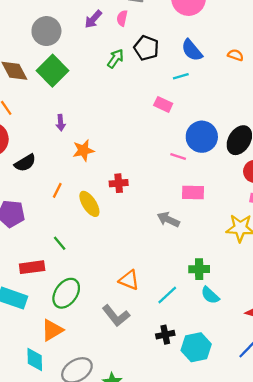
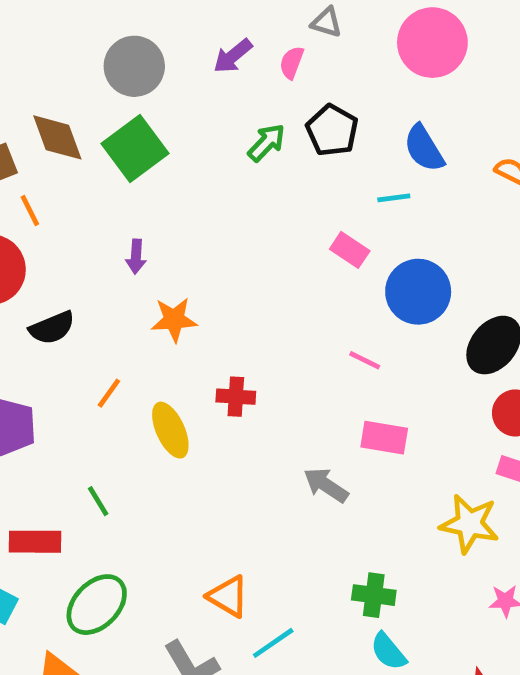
blue circle: (202, 137) -> (418, 292), moved
cyan line: (167, 295) -> (273, 643), moved

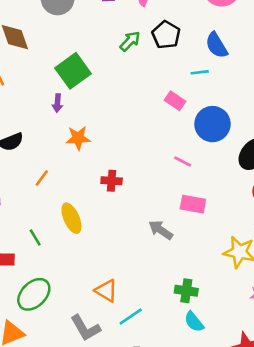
green square: (135, 149) -> (73, 71), moved
yellow ellipse: (170, 430) -> (71, 218), moved

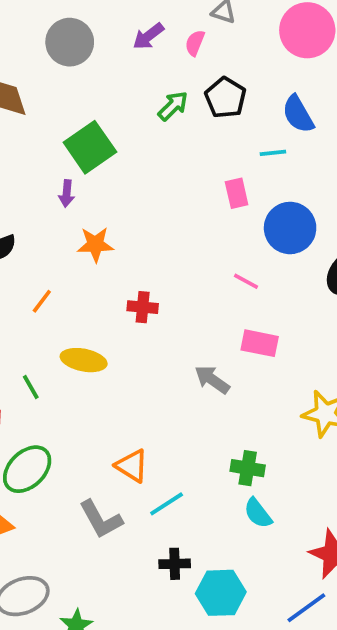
pink rectangle: (175, 101) -> (237, 193), turned 42
yellow ellipse: (71, 218) -> (84, 360), turned -56

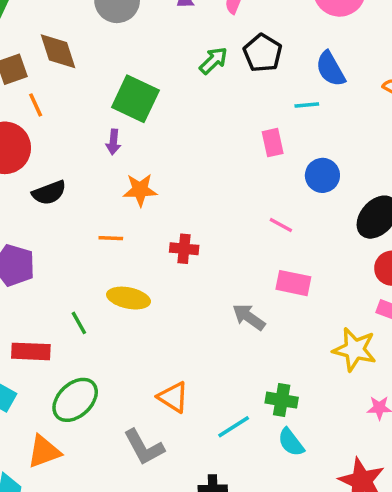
green square: (90, 147) -> (135, 99), turned -30
blue circle: (290, 228) -> (322, 175), size x0.7
orange line: (42, 301) -> (111, 238), moved, turned 55
cyan line: (167, 504) -> (234, 427), moved

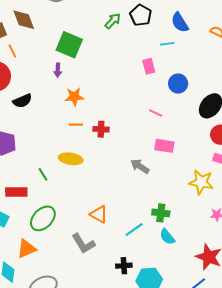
orange line: (111, 238) -> (76, 125), moved

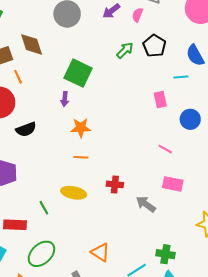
red cross: (101, 129) -> (115, 184), moved

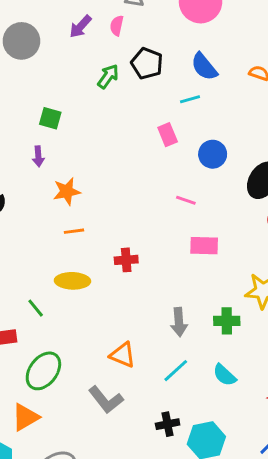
green square: (78, 73) -> (50, 118), size x0.6
gray arrow: (146, 204) -> (179, 322), moved, turned -120
green cross: (165, 254) -> (227, 321), moved

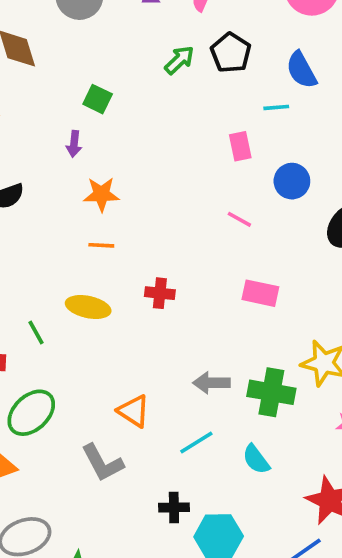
pink line: (186, 200) -> (239, 219), moved
green cross: (227, 321) -> (271, 392), size x1.4
gray arrow: (179, 322) -> (211, 383), turned 84

